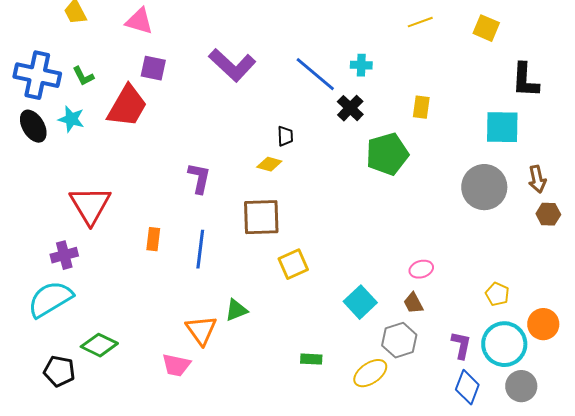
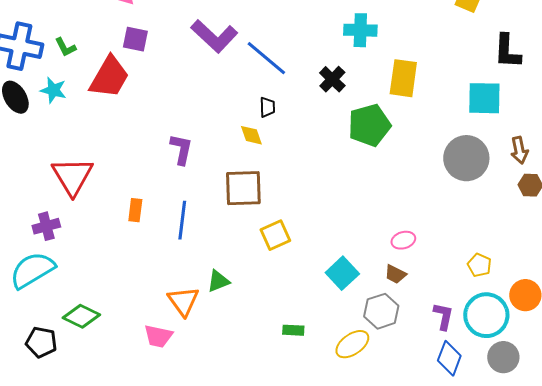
cyan cross: (361, 65) -> (360, 30), moved, size x1.5
blue line: (315, 74) -> (266, 58), moved
yellow rectangle: (421, 107) -> (403, 78), size x1.6
yellow diamond: (269, 164) -> (251, 135), turned 55
brown trapezoid: (413, 303) -> (395, 274), turned -35

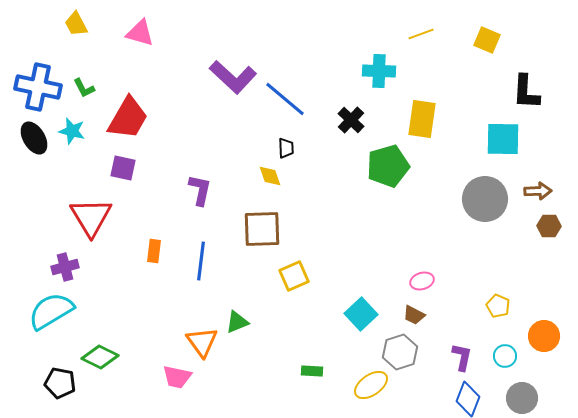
purple square: (135, 39) -> (123, 168), moved
brown arrow: (519, 150) -> (538, 191), turned -80
cyan circle: (486, 315) -> (505, 356), size x0.5

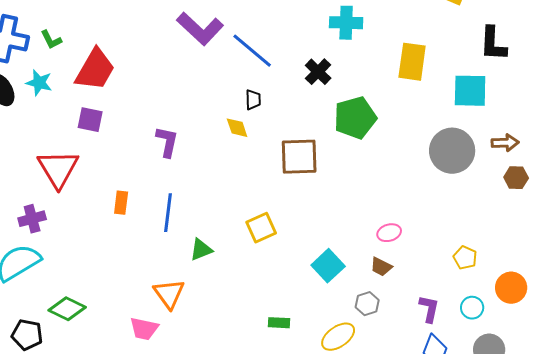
yellow rectangle: (422, 119) -> (412, 62), moved
brown square: (262, 229) -> (299, 157), moved
green triangle: (237, 322) -> (201, 250), moved
gray hexagon: (400, 352) -> (367, 304), size x0.7

